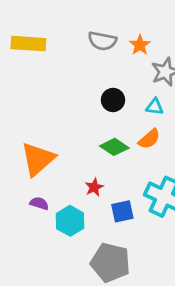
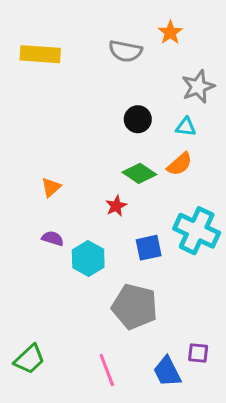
orange star: (140, 45) -> (170, 33), moved
orange triangle: (38, 159) -> (51, 187), size x0.5
red star: (94, 187) -> (116, 206), moved

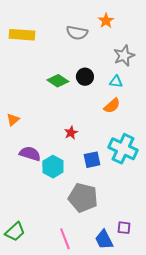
green diamond: (139, 173) -> (58, 81), moved
orange triangle: (51, 187) -> (13, 120), moved
purple semicircle: (53, 238) -> (30, 154), size x1.5

